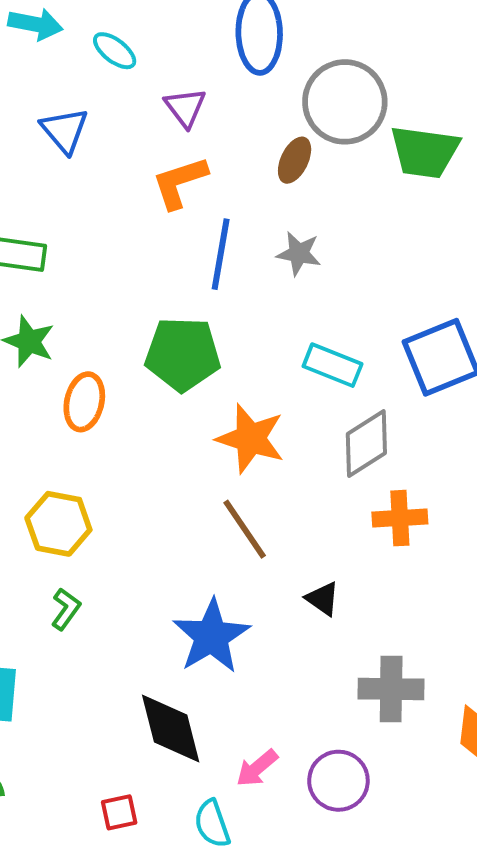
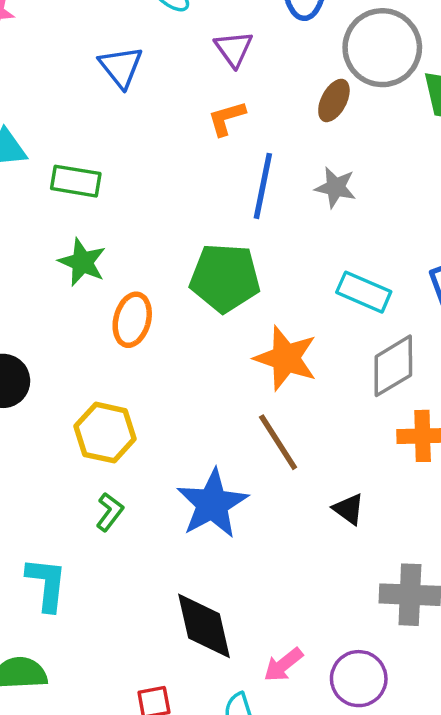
orange L-shape: (180, 182) -> (227, 118), size x0.7
blue star: (211, 636) -> (212, 504), moved

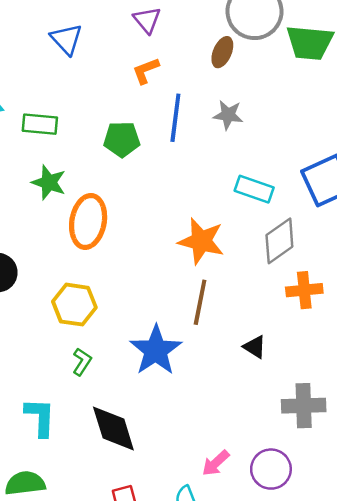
green pentagon: (225, 278) -> (122, 139), moved, size x0.7
orange ellipse: (132, 320) -> (88, 221), size x1.4
brown line: (278, 442) -> (200, 302), turned 48
black diamond: (204, 626) -> (113, 428), moved

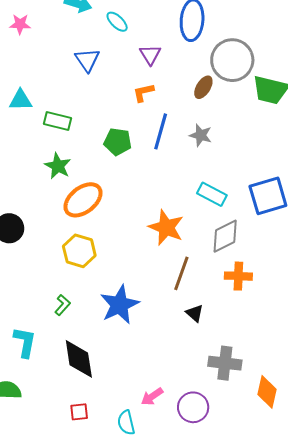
orange ellipse: (88, 221) -> (83, 200), turned 33
brown line: (200, 302) -> (181, 273), moved
yellow hexagon: (74, 305) -> (79, 251), moved

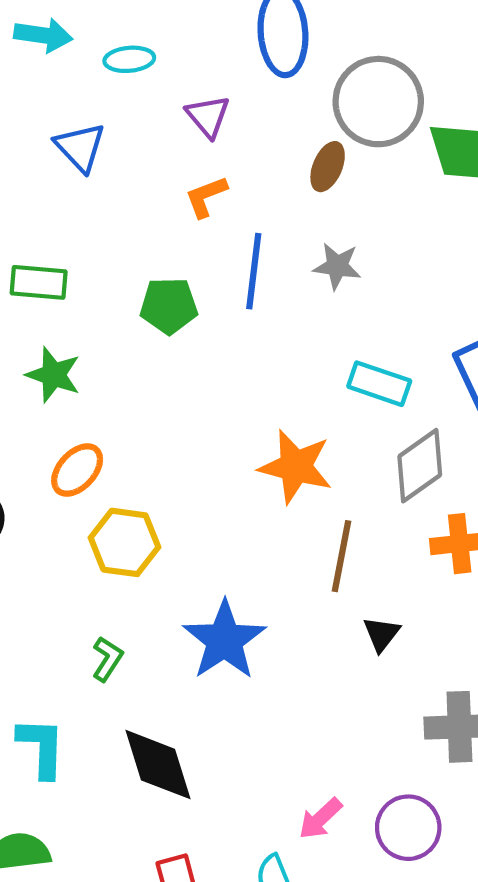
cyan ellipse: (117, 22) -> (129, 59), turned -40
orange ellipse: (83, 200) -> (77, 470), moved, size x0.7
black triangle: (195, 313) -> (381, 634), turned 36

